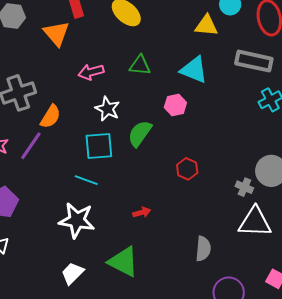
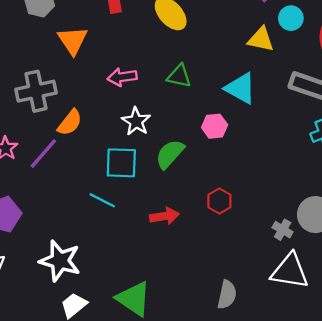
orange triangle: (57, 33) -> (73, 40), moved
red arrow: (142, 212) -> (164, 216), moved, size x1.4
white star: (77, 220) -> (60, 261), moved

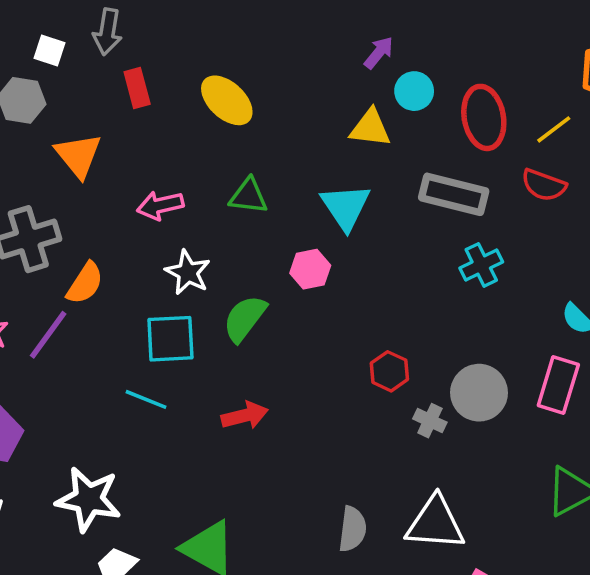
cyan triangle: (241, 88) -> (345, 207), turned 32
red hexagon: (219, 201) -> (389, 371), moved
white triangle: (290, 271) -> (435, 523), moved

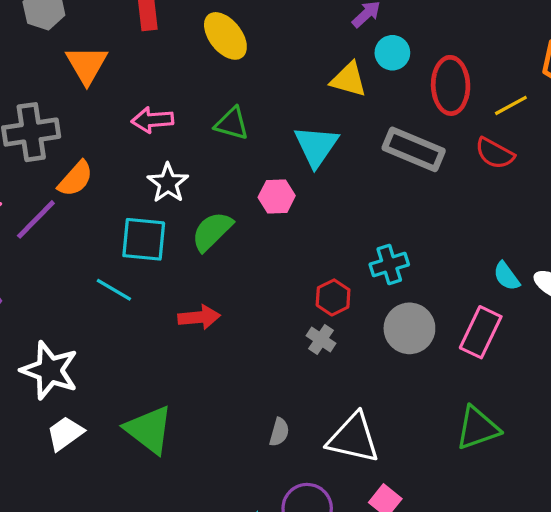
cyan cross: (481, 265) -> (389, 264), moved
gray cross: (430, 421) -> (321, 340), moved
gray semicircle: (352, 529) -> (279, 432), size x0.7

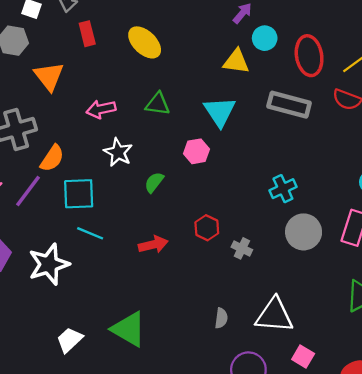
green semicircle: (212, 231) -> (154, 182), size x0.7
cyan square: (144, 239) -> (79, 194), moved
red hexagon: (333, 297) -> (207, 228), moved
white star: (50, 370) -> (49, 264), moved, turned -30

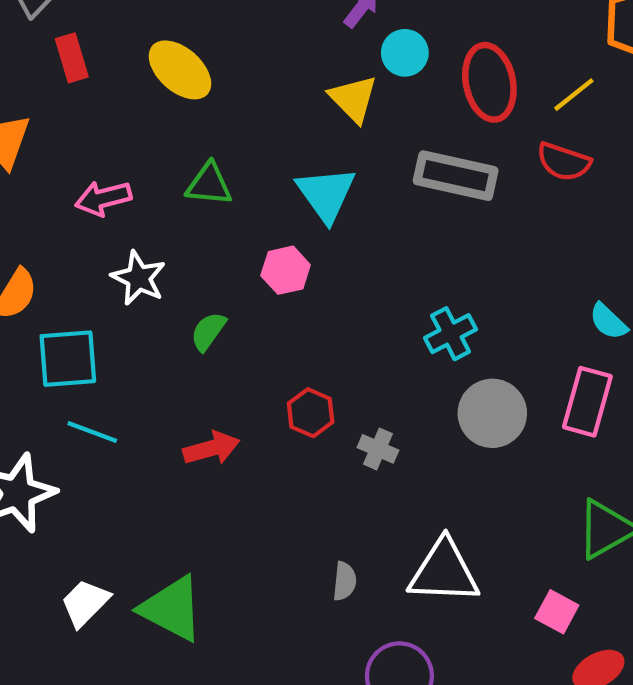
yellow triangle: (236, 61) -> (353, 99), turned 40
white trapezoid: (70, 340) -> (85, 603), moved
pink square: (303, 356) -> (557, 612), moved

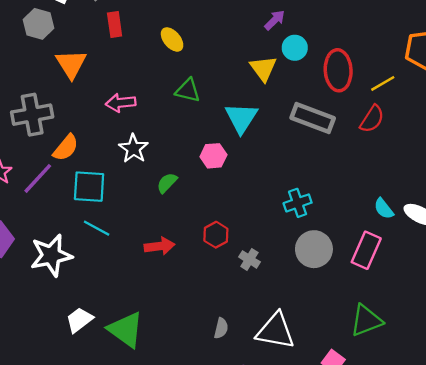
yellow ellipse: (180, 70) -> (172, 39), size x0.7
red semicircle: (564, 162) -> (372, 119), turned -84
green triangle: (209, 184) -> (188, 90), moved

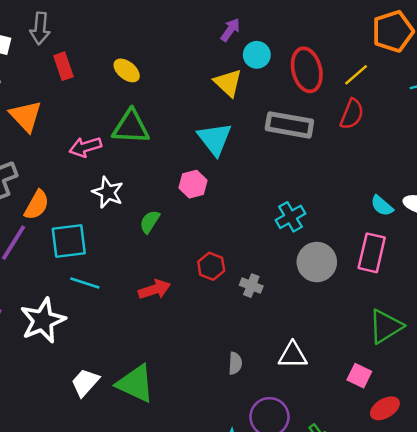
green triangle: (188, 90) -> (131, 127), moved, size x1.4
white triangle: (276, 331) -> (293, 355), size x0.7

